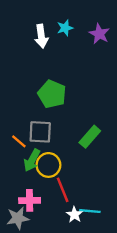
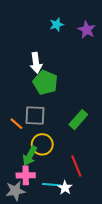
white arrow: (41, 36) -> (36, 63), moved
green arrow: (32, 160) -> (30, 156), moved
red line: (63, 190) -> (76, 166), moved
cyan line: (90, 211) -> (52, 185), moved

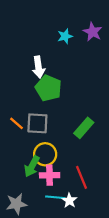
cyan star: (57, 25) -> (65, 36), moved
orange line: (16, 124) -> (16, 123), moved
pink cross: (26, 175) -> (50, 175), moved

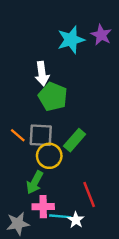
cyan star: (65, 36) -> (71, 40), size x1.6
green rectangle: (84, 128) -> (75, 140), moved
yellow circle: (45, 154) -> (49, 156), moved
pink cross: (50, 175) -> (43, 207), moved

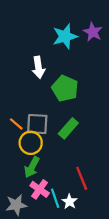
green pentagon: (53, 97) -> (65, 88), moved
yellow circle: (49, 156) -> (31, 143), moved
pink cross: (43, 207) -> (40, 189), turned 36
cyan line: (60, 216) -> (55, 198), turned 66

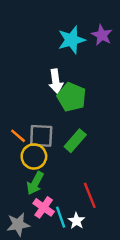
white arrow: (38, 67) -> (56, 81), moved

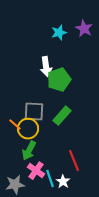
cyan star: (72, 40) -> (59, 33), size x0.7
green pentagon: (72, 97) -> (59, 80), turned 30
orange line: (18, 136) -> (15, 125), moved

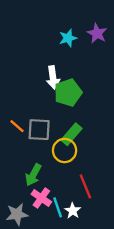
orange line: (15, 125) -> (17, 126), moved
yellow circle: (28, 129) -> (65, 150), moved

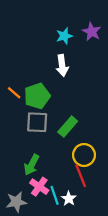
white arrow: (53, 77) -> (62, 65), moved
green pentagon: (68, 93) -> (37, 96), moved
orange line: (17, 126) -> (14, 93), moved
yellow circle: (65, 150) -> (84, 155), moved

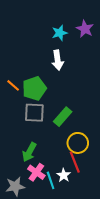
white star: (69, 199) -> (64, 175), moved

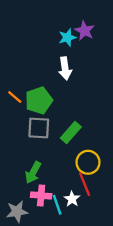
purple star: (85, 29) -> (85, 31), moved
pink cross: (36, 172) -> (41, 195), turned -30

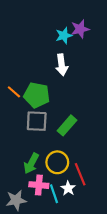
purple star: (85, 31) -> (80, 29), turned 30
green pentagon: (39, 100) -> (37, 95), turned 30
yellow circle: (88, 162) -> (57, 162), moved

